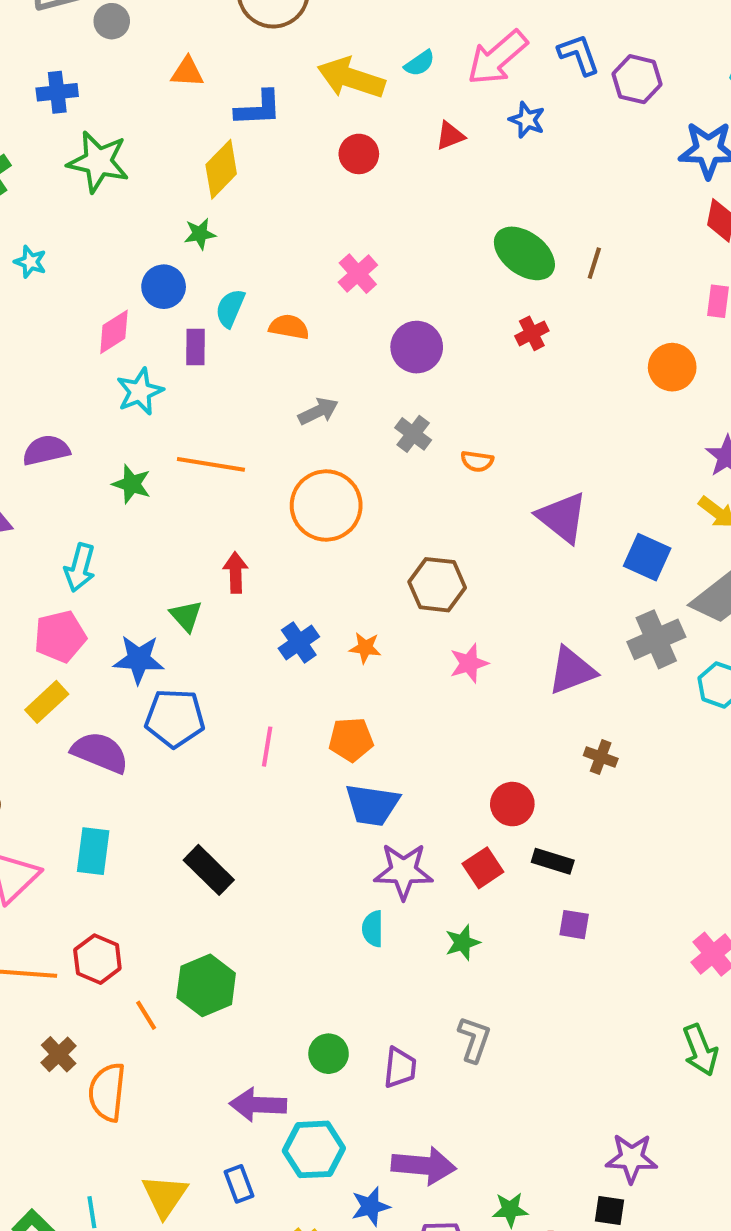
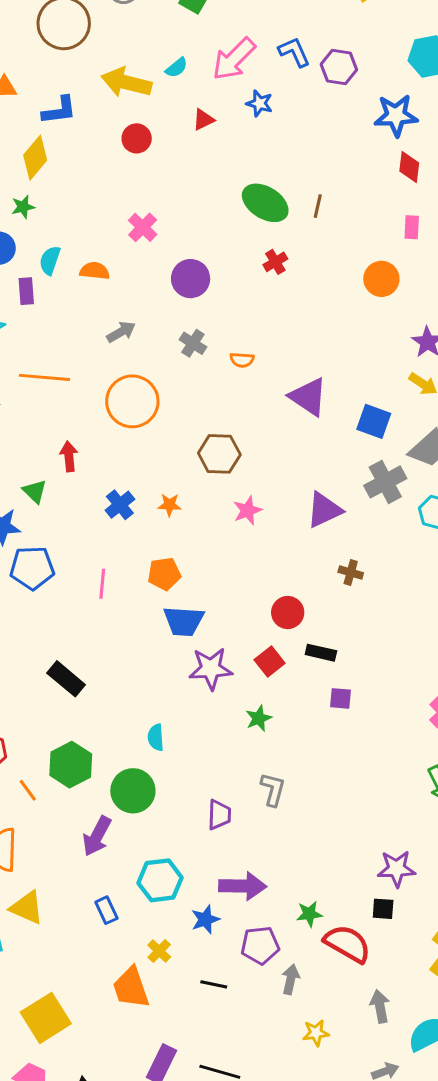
cyan semicircle: (373, 929) -> (156, 737), moved
green circle: (329, 1054) -> (133, 791), moved, size x1.5
purple arrow: (258, 1105) -> (97, 836), moved, turned -60
yellow triangle: (165, 1196) -> (27, 908), moved, turned -36

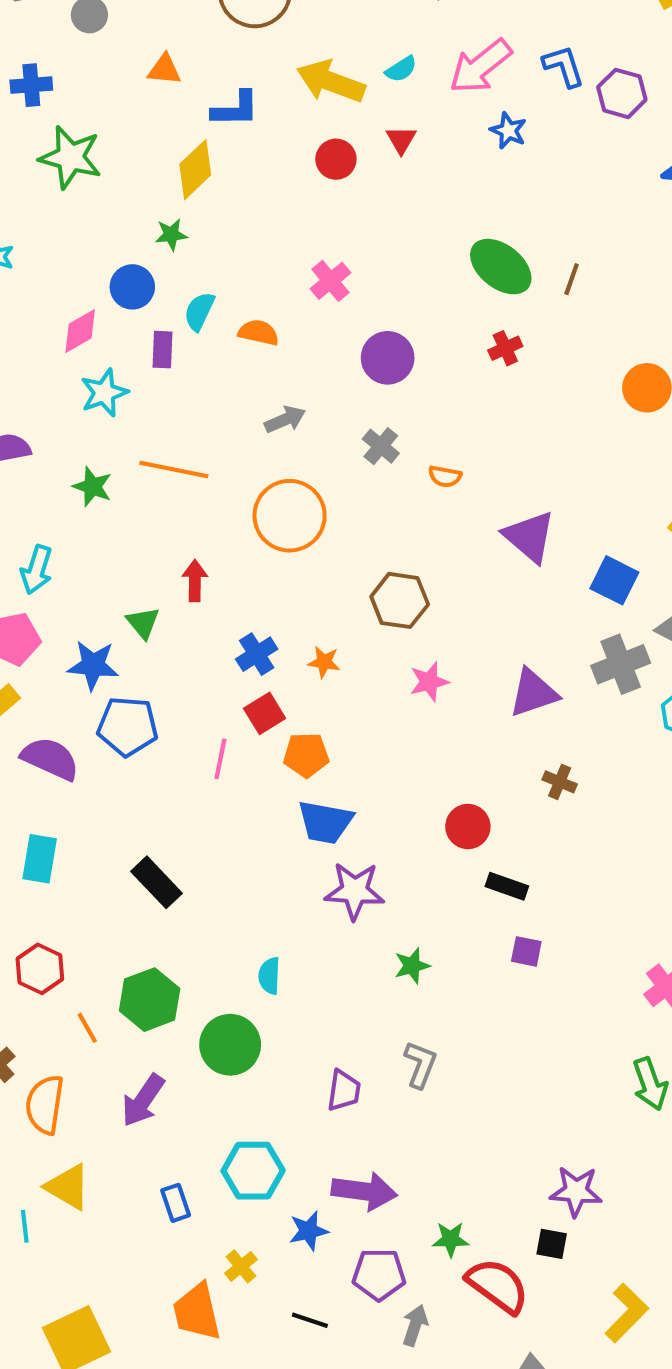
red triangle: (203, 120) -> (401, 140), moved, turned -40
red square: (270, 662) -> (265, 713), moved
purple arrow: (97, 836) -> (143, 1100), moved

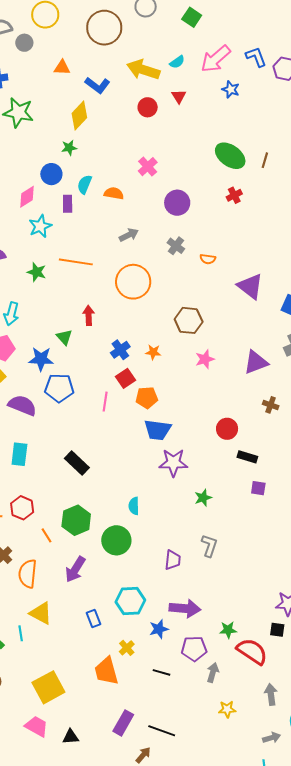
blue L-shape: (235, 109) -> (97, 85), turned 40

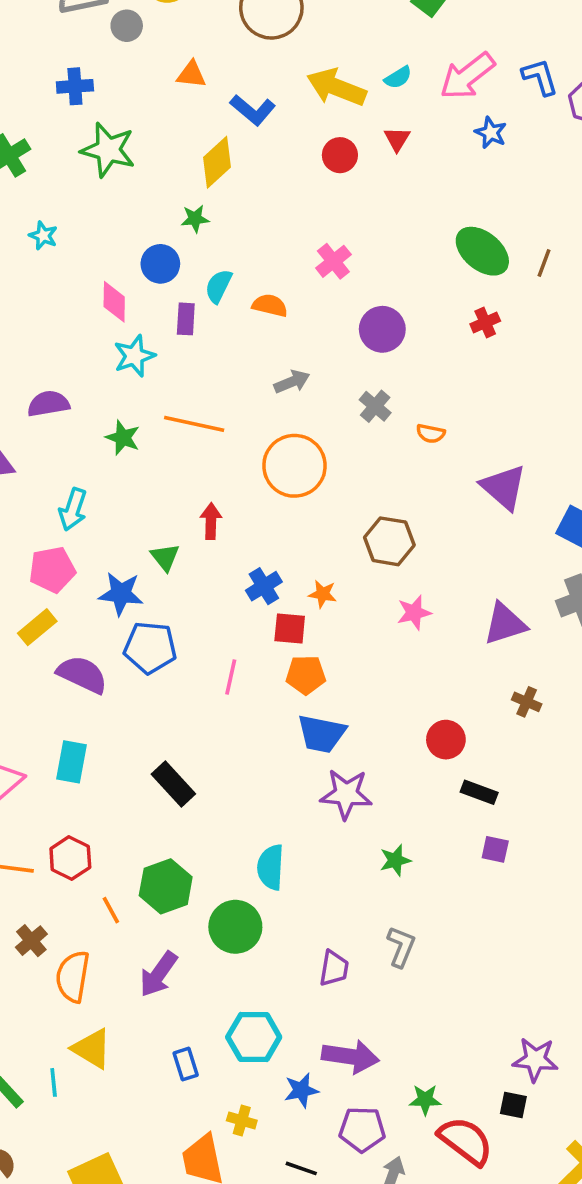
pink diamond: (27, 197) -> (114, 302), turned -60
red square: (126, 378) -> (290, 629), moved, turned 36
cyan semicircle: (134, 506) -> (271, 867), size x1.4
yellow cross: (127, 648) -> (242, 1121), turned -35

